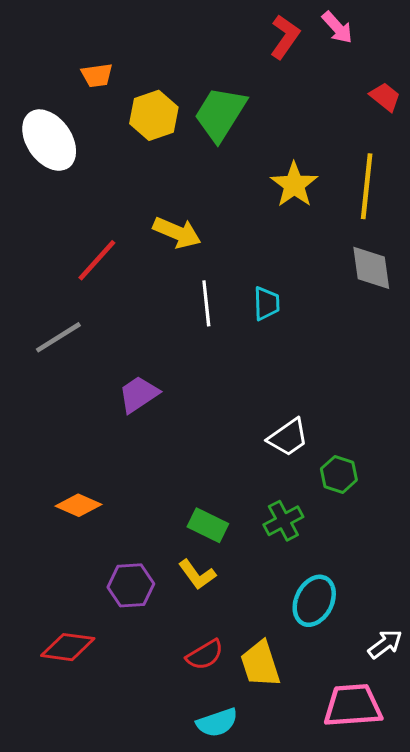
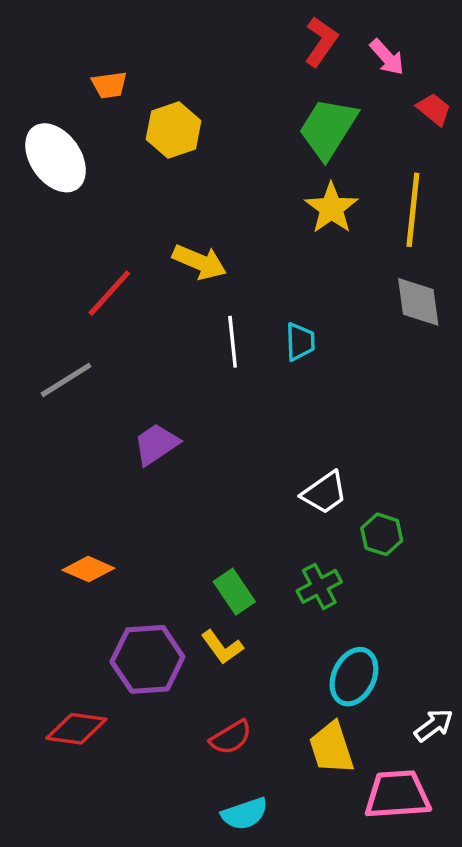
pink arrow: (337, 28) -> (387, 57), moved
green trapezoid: (220, 114) -> (328, 128), moved
green rectangle: (208, 525) -> (234, 592), turned 30
purple hexagon: (131, 585) -> (147, 659), size x1.4
yellow trapezoid: (260, 664) -> (331, 748), moved

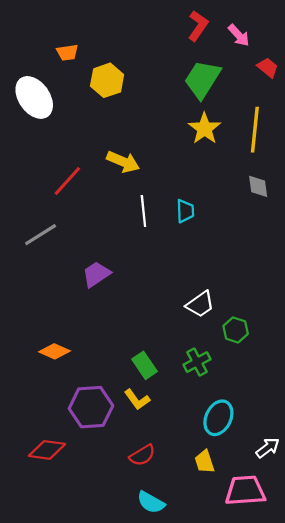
gray diamond: (418, 302) -> (258, 186), size x0.7
yellow trapezoid: (331, 748) -> (204, 462), size x0.7
cyan semicircle: (245, 814) -> (151, 502), turned 48

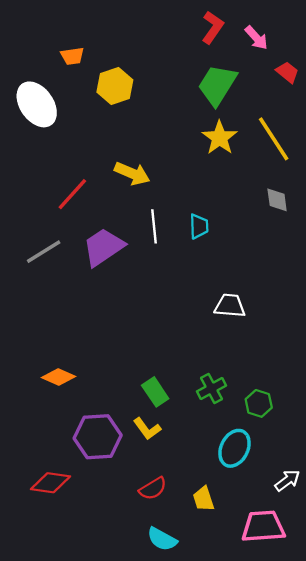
yellow line: (255, 130) -> (274, 139), turned -39
purple trapezoid: (96, 274) -> (103, 247), moved, size x1.4
white trapezoid: (200, 304) -> (230, 306), moved, turned -140
green hexagon: (236, 330) -> (259, 403), moved
yellow trapezoid: (204, 462) -> (203, 499), moved

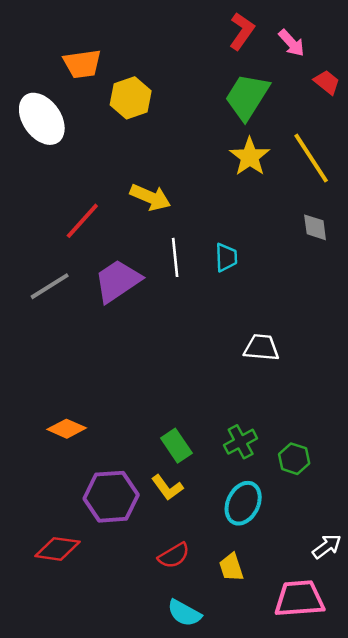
orange trapezoid: (72, 56) -> (82, 64), size x1.4
cyan ellipse: (235, 448) -> (243, 503), moved

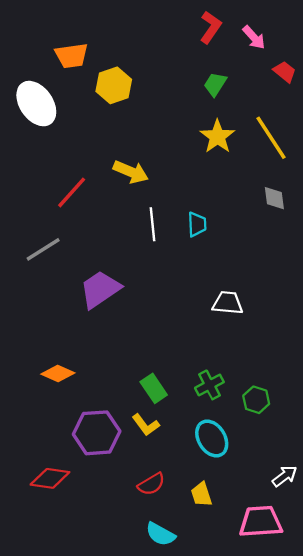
green trapezoid: (247, 97) -> (215, 84), size x0.6
purple trapezoid: (118, 281) -> (100, 289), moved
cyan ellipse: (243, 503) -> (212, 439), turned -57

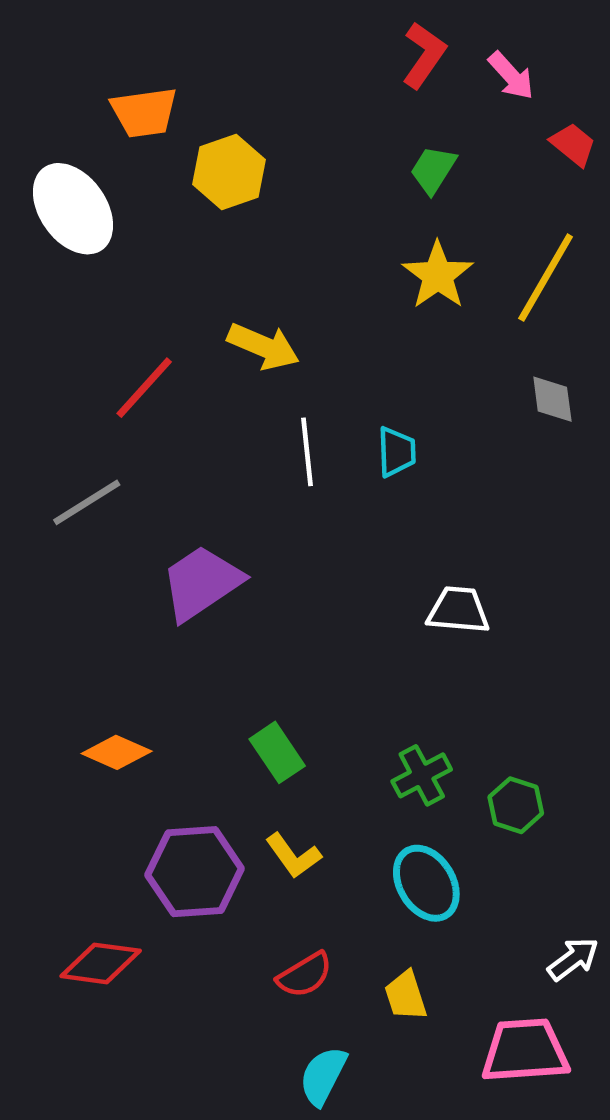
yellow line: (271, 138) -> (546, 278), turned 63
green rectangle: (154, 388) -> (277, 752), moved
cyan semicircle: (160, 534) -> (323, 1076), turned 88

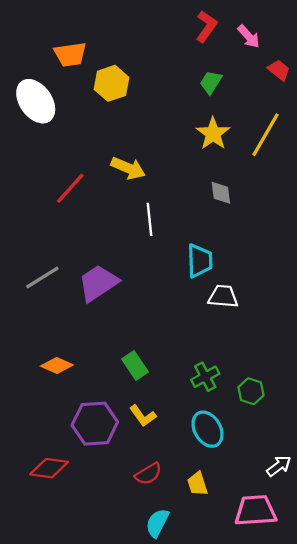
gray diamond: (552, 399) -> (221, 193), moved
cyan trapezoid: (396, 452) -> (200, 261), moved, size x1.4
gray line: (87, 502) -> (42, 277), moved

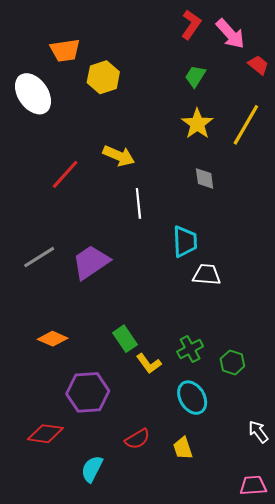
pink arrow: (249, 36) -> (230, 34), size x1.4
yellow L-shape: (143, 416) -> (149, 363), moved
white arrow: (279, 466) -> (258, 432), turned -90
pink trapezoid: (255, 511) -> (253, 485), moved, size x0.7
cyan semicircle: (157, 523) -> (92, 469), moved

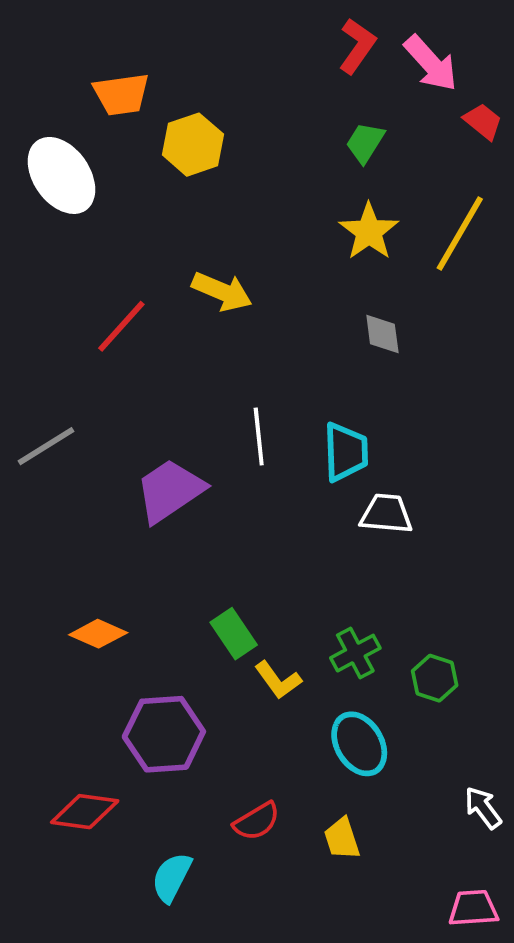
white line: (138, 203) -> (259, 436), moved
gray line: (39, 257) -> (46, 446), moved

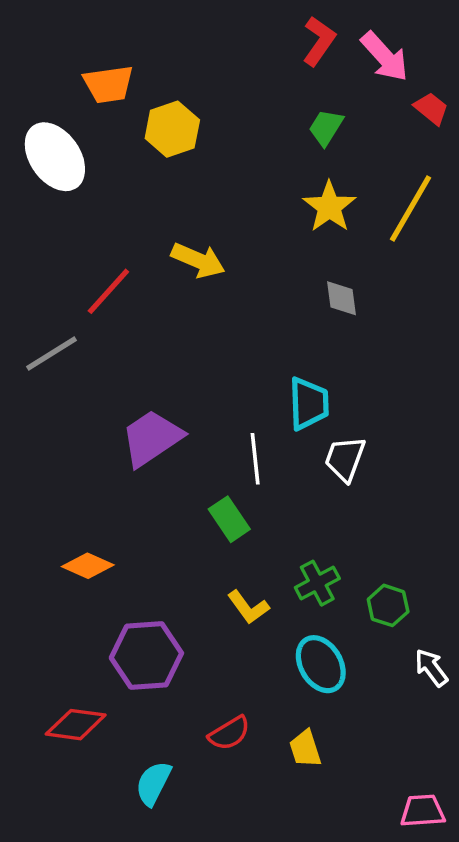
white line: (259, 436) -> (255, 459), moved
gray line: (46, 446) -> (51, 353), moved
white trapezoid: (386, 514) -> (345, 459), turned -75
green rectangle: (234, 634) -> (229, 519), moved
white arrow: (483, 808) -> (431, 668), moved

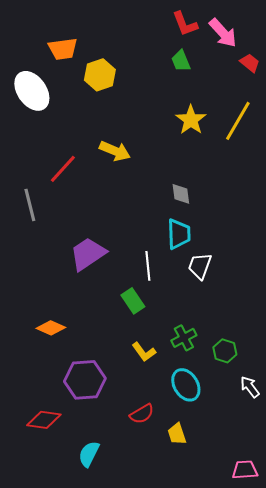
red L-shape: (319, 41) -> (185, 24), turned 124
green trapezoid: (326, 127) -> (181, 61), moved, turned -55
gray diamond: (341, 298) -> (181, 194), moved
gray line: (51, 353) -> (30, 205), turned -72
red semicircle: (229, 733) -> (142, 414), moved

